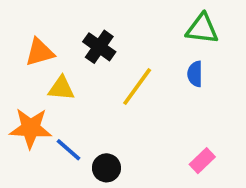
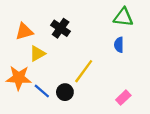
yellow line: (137, 87) -> (84, 71), moved
yellow triangle: (61, 88) -> (37, 54), turned -35
black circle: (106, 168) -> (65, 92), moved

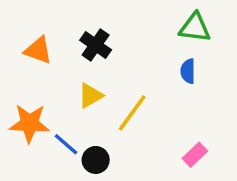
orange triangle: (24, 32) -> (38, 50), turned 36
yellow triangle: (37, 54) -> (90, 96), moved
black circle: (65, 92) -> (96, 160), moved

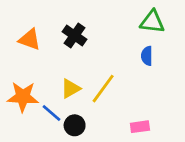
yellow triangle: (90, 96) -> (71, 89), moved
pink rectangle: (195, 155) -> (140, 127), moved, turned 36

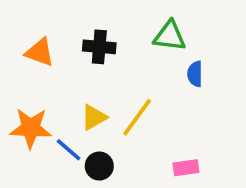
green triangle: (152, 22) -> (170, 36), moved
black cross: (75, 35) -> (99, 47), turned -30

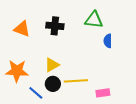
yellow line: (137, 117) -> (76, 81), moved, turned 50
blue line: (69, 150) -> (36, 93), moved
black circle: (99, 166) -> (53, 84), moved

